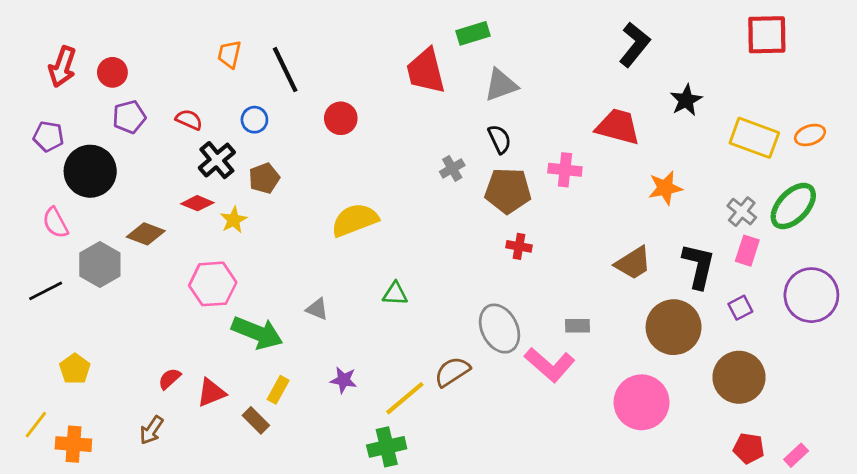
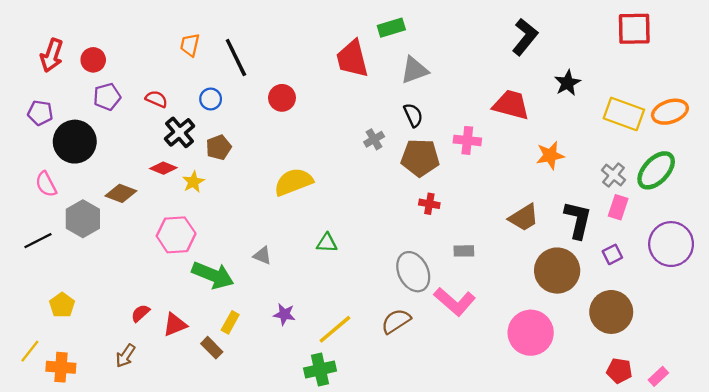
orange ellipse: (810, 135) -> (670, 112), size x1.4
gray rectangle: (577, 326) -> (464, 251), moved
brown semicircle: (452, 372) -> (396, 321), moved

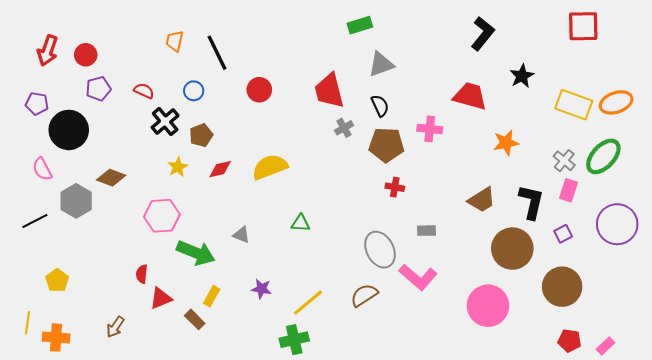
red trapezoid: (352, 59) -> (329, 91), moved
red diamond: (163, 168) -> (220, 169), moved, turned -35
red semicircle: (140, 313) -> (142, 274), moved, turned -42
yellow line: (30, 351) -> (27, 323), turned -30

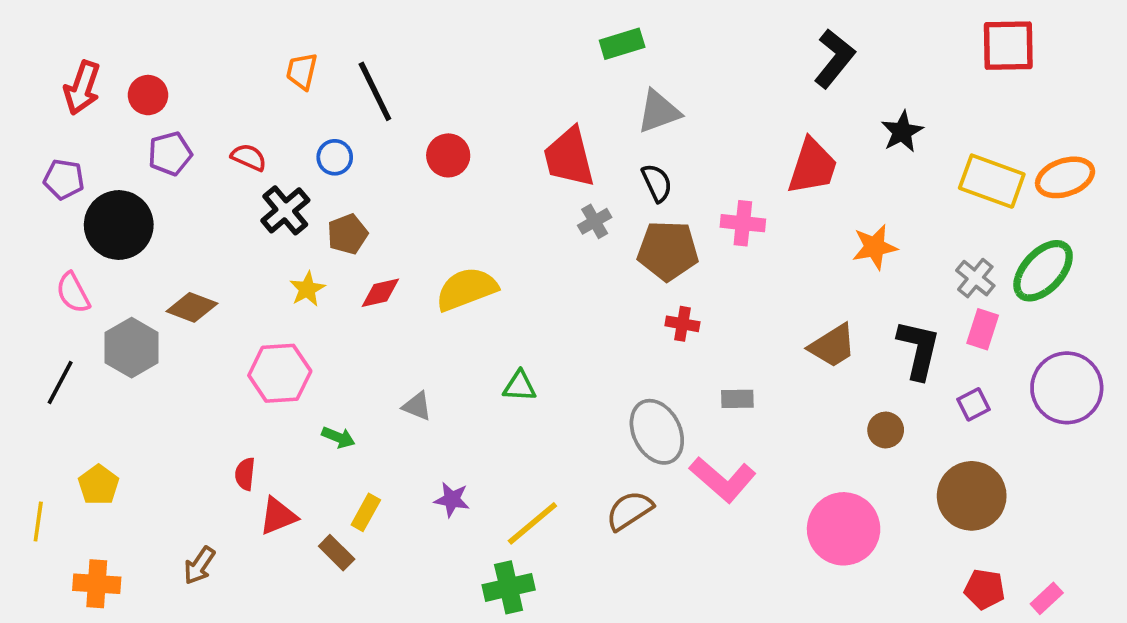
red trapezoid: (470, 96) -> (812, 166), turned 93
black line: (35, 221) -> (60, 382), turned -35
brown circle: (512, 249) -> (886, 430), size x0.5
green arrow: (196, 253) -> (338, 437), size x0.5
yellow line: (27, 323) -> (38, 522), moved

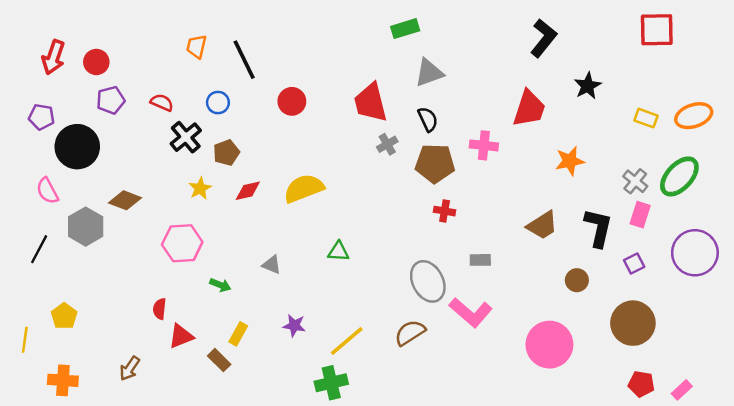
yellow rectangle: (992, 181) -> (646, 118), size x0.6

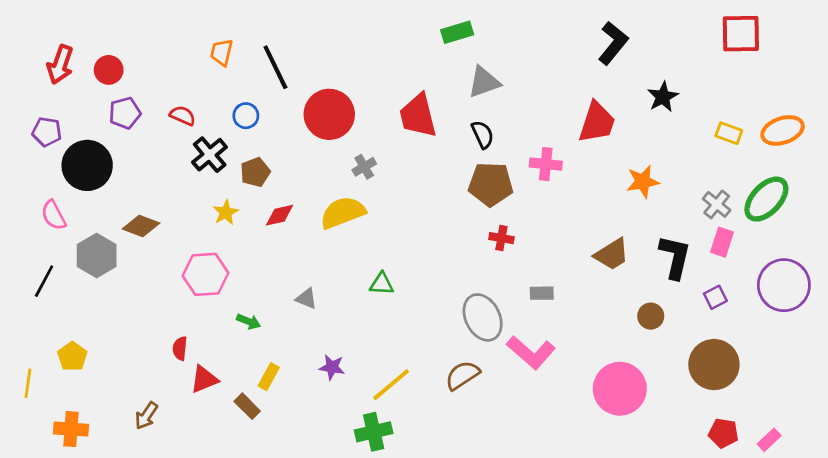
red circle: (292, 101) -> (329, 114), size x1.6
gray cross: (387, 144) -> (364, 167), moved

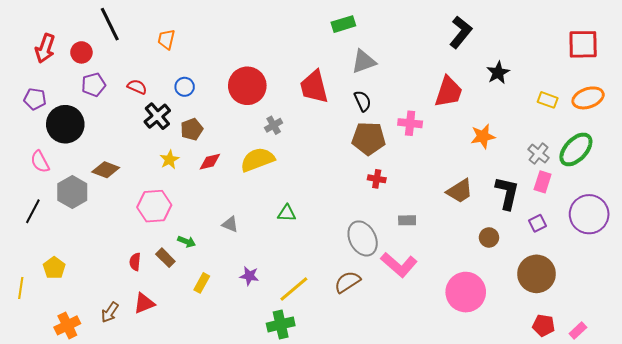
red square: (741, 34) -> (583, 44), moved
black line: (275, 67) -> (110, 24), moved
red triangle: (204, 379) -> (144, 303), moved
brown rectangle: (247, 406) -> (165, 258), moved
orange cross: (71, 429) -> (67, 325), moved, turned -30

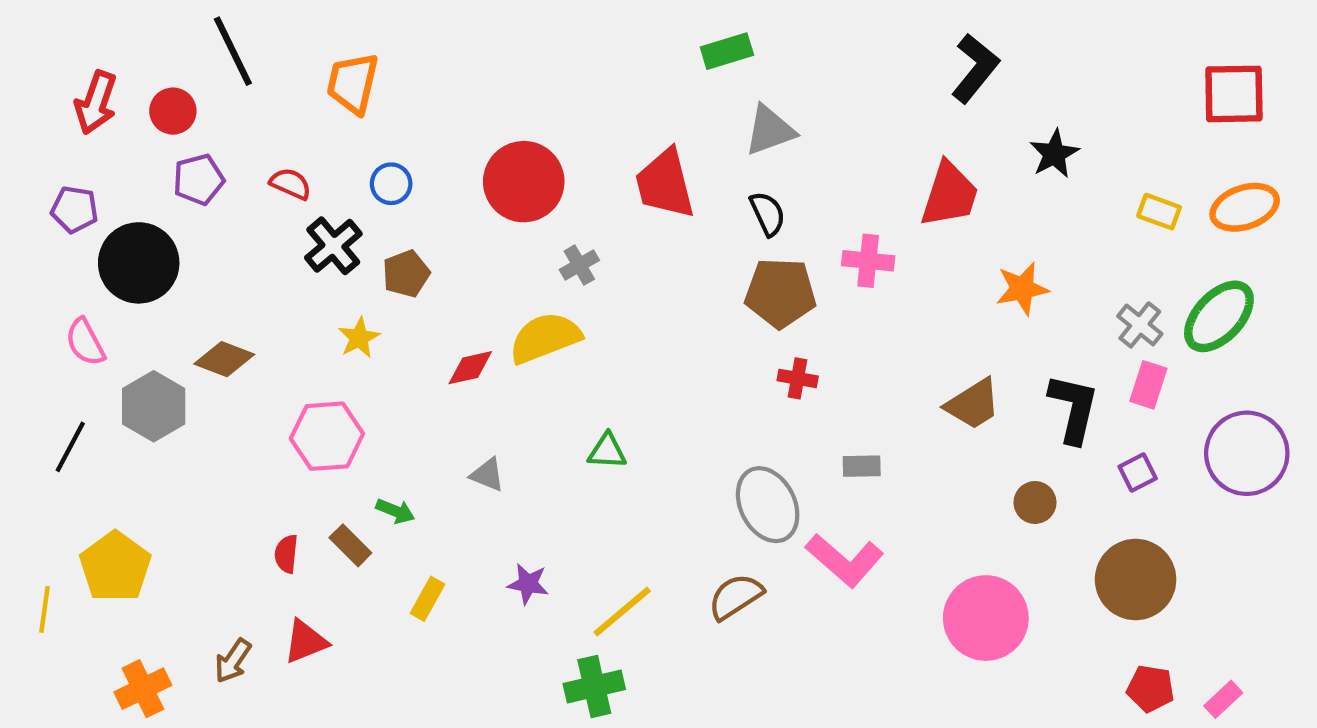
orange trapezoid: (166, 39) -> (353, 83), size x1.4
red diamond: (210, 162) -> (470, 368), moved
yellow pentagon: (54, 268) -> (115, 567), size x1.5

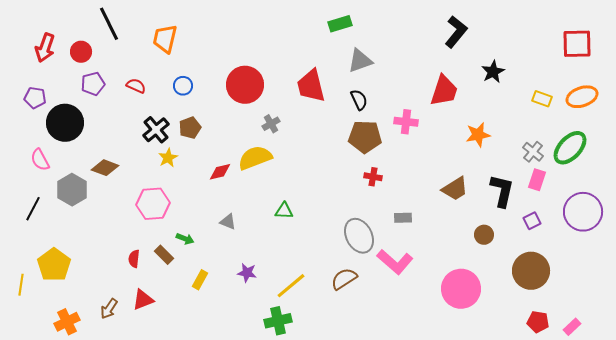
black cross: (333, 246) -> (156, 130), moved

